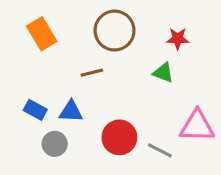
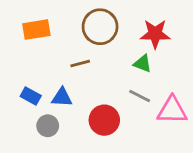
orange rectangle: (42, 34) -> (36, 30), turned -68
red star: (178, 39) -> (155, 34), size x1.5
gray line: (160, 150) -> (140, 96), moved

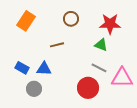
brown circle: (100, 27) -> (71, 19), size x0.6
orange rectangle: (36, 30) -> (26, 21), turned -48
red circle: (104, 120) -> (88, 88), moved

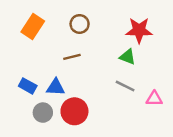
brown circle: (71, 19) -> (80, 24), moved
pink triangle: (122, 78) -> (154, 99), size x0.6
red circle: (88, 88) -> (74, 111), moved

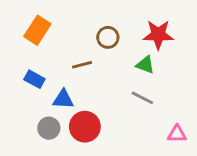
brown circle: (80, 24) -> (108, 37), moved
blue rectangle: (28, 86) -> (34, 79), moved
pink triangle: (154, 99) -> (177, 134), moved

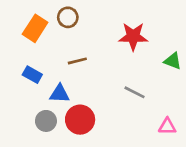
red star: (158, 35) -> (133, 36), moved
brown circle: (108, 37) -> (68, 17), moved
green triangle: (145, 65) -> (173, 61), moved

